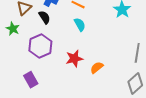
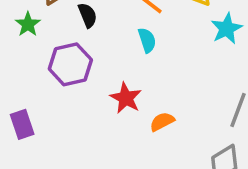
red star: (74, 59) -> (126, 98), turned 30
purple rectangle: (31, 80) -> (22, 124), moved

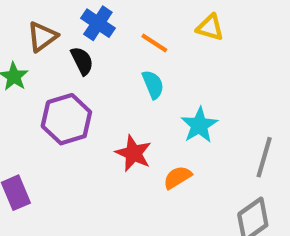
cyan star: (227, 29) -> (199, 125), moved

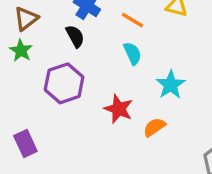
brown triangle: (42, 37) -> (26, 19), moved

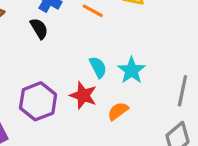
cyan semicircle: (132, 53) -> (98, 67), moved
purple hexagon: (64, 83) -> (38, 101), moved

